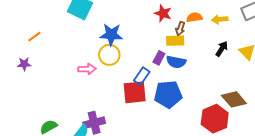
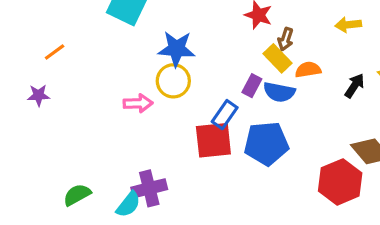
orange semicircle: (194, 17) -> (308, 70), moved
yellow rectangle: (175, 41) -> (278, 58), turned 48
black arrow: (222, 49) -> (355, 86), moved

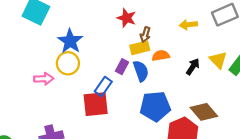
blue star: (176, 49) -> (70, 41), turned 30
yellow rectangle: (278, 58) -> (140, 48), turned -60
blue semicircle: (279, 92) -> (141, 71), turned -120
blue pentagon: (266, 143) -> (155, 106), moved

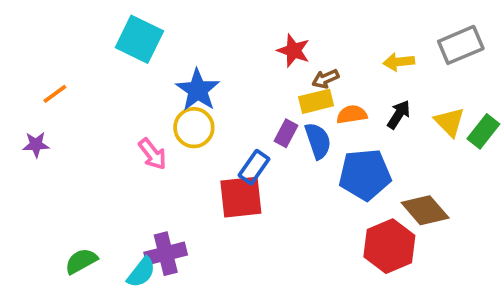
brown arrow: (145, 35) -> (325, 79), turned 48
black arrow: (193, 67) -> (399, 114), moved
pink arrow: (44, 79) -> (153, 154), turned 54
blue pentagon: (155, 106) -> (365, 175), moved

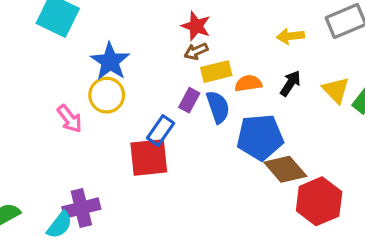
brown arrow: (325, 79) -> (196, 51), moved
brown diamond: (425, 210) -> (285, 169), moved
red hexagon: (389, 246) -> (319, 201), moved

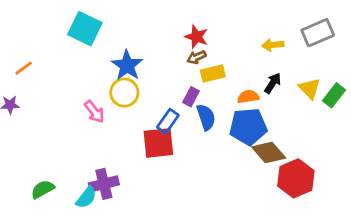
orange semicircle: (248, 83) -> (248, 97), moved
blue semicircle: (218, 107) -> (206, 117), moved

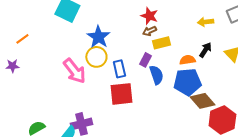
pink arrow: (94, 112) -> (74, 71), size x1.5
blue rectangle: (168, 121) -> (119, 69), moved, turned -48

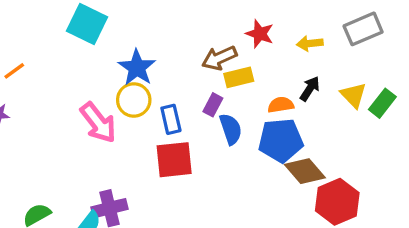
red star: (149, 16) -> (260, 34), moved
brown arrow: (149, 31) -> (219, 58), size x1.5

